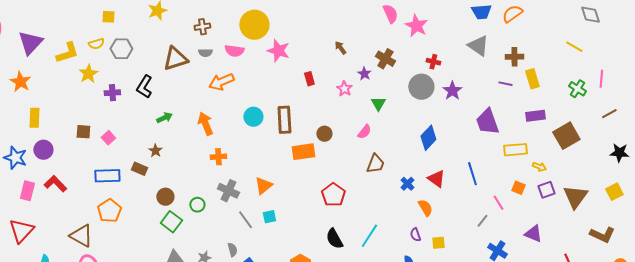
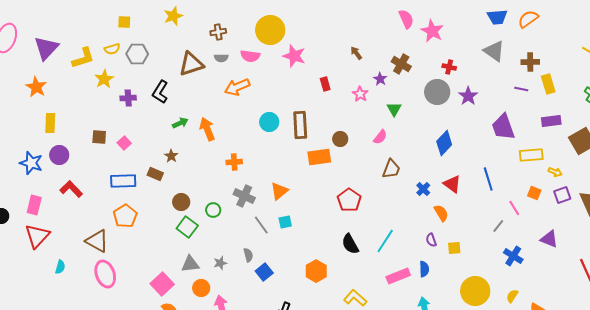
orange arrow: (205, 124) -> (207, 129), moved
pink rectangle: (27, 191) -> (34, 205), moved

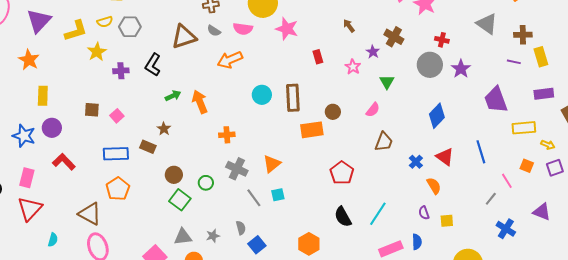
gray semicircle: (221, 58) -> (214, 31), turned 32

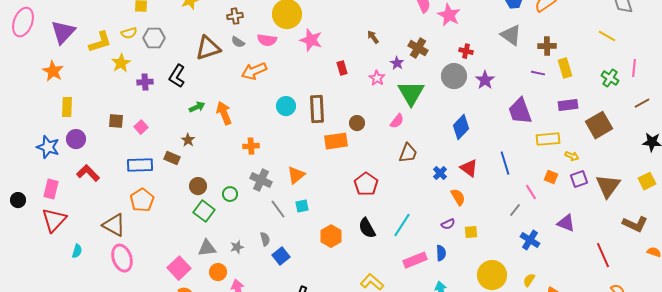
green triangle: (387, 82) -> (411, 93), size x1.8
purple semicircle: (424, 213) -> (448, 224), turned -96
orange hexagon: (309, 244) -> (331, 236), moved

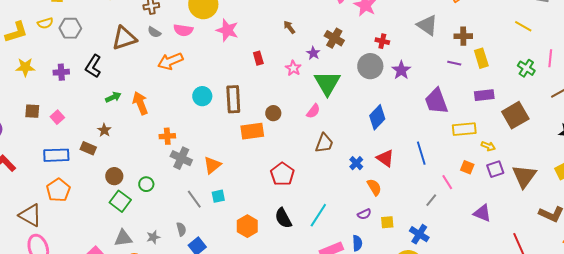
yellow star: (121, 63) -> (25, 67), moved, turned 30
gray cross: (261, 180) -> (181, 158), moved
blue cross: (530, 240) -> (419, 234), moved

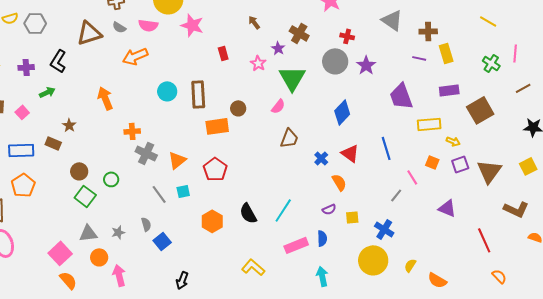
green arrow: (113, 97) -> (47, 92), moved
red pentagon: (282, 174) -> (215, 169), moved

